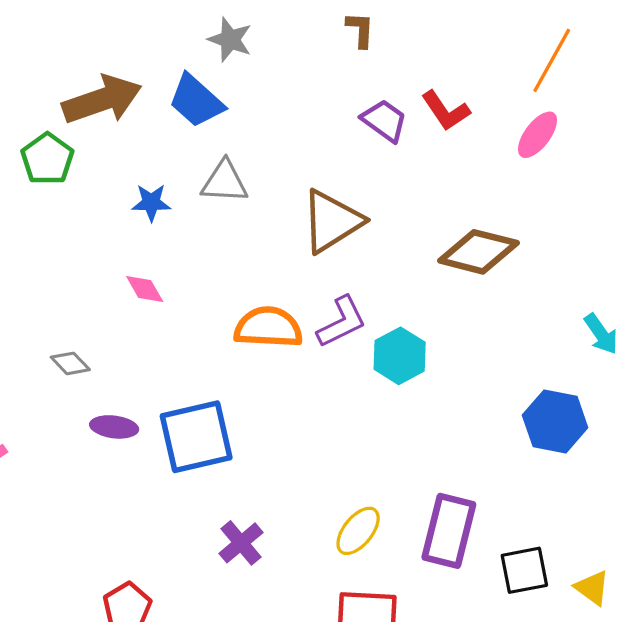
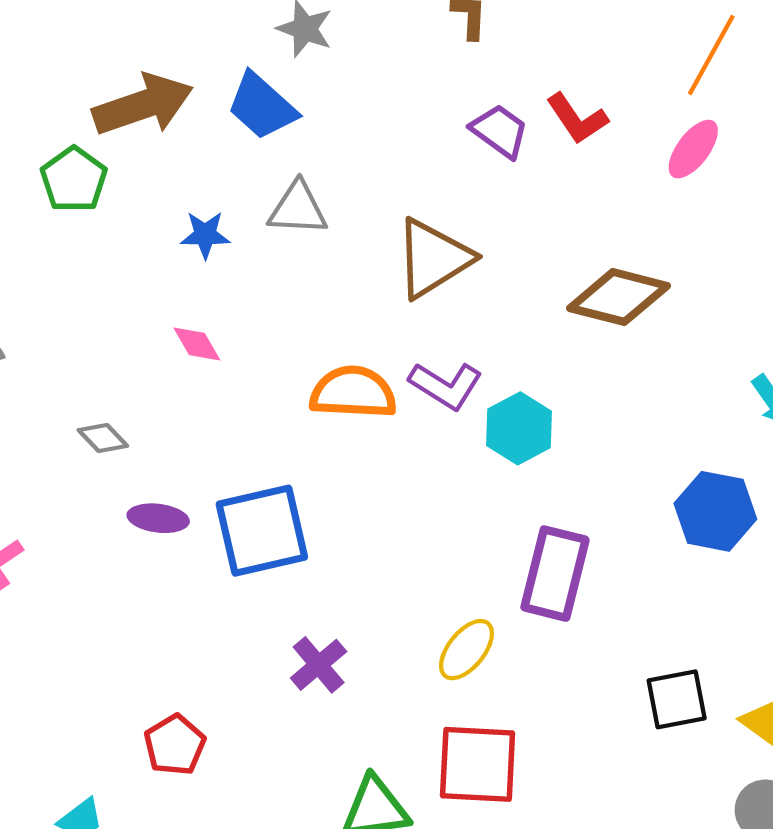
purple L-shape: (342, 322) -> (446, 385), turned 58
purple rectangle: (449, 531) -> (555, 574), moved

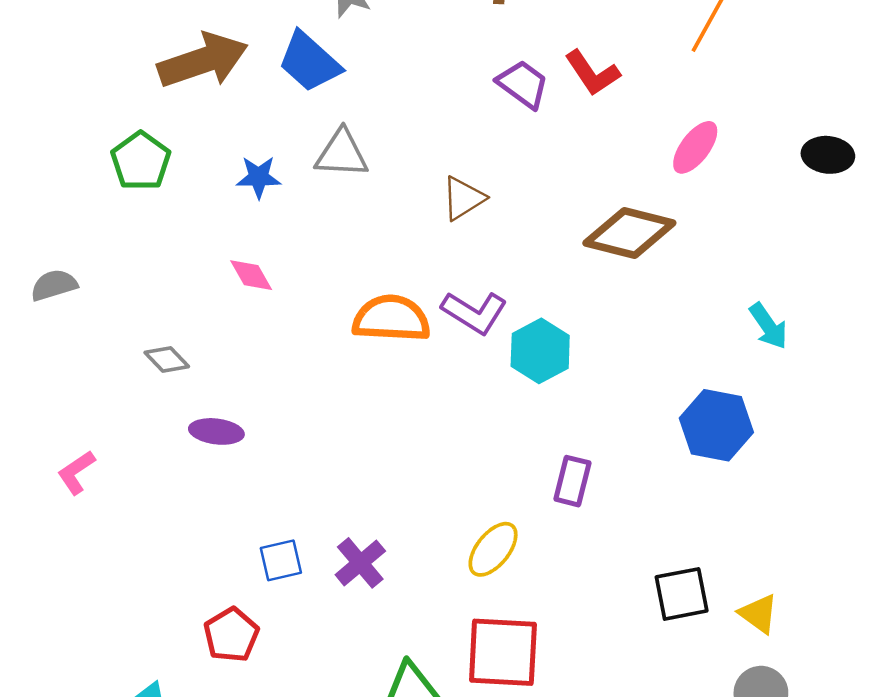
pink ellipse: (693, 149) -> (695, 147), moved
green pentagon: (74, 179) -> (141, 161), moved
brown triangle: (433, 258) -> (463, 198), size x0.6
blue square: (262, 531) -> (281, 560), moved, size x0.5
purple rectangle: (555, 574) -> (572, 481), size x0.6

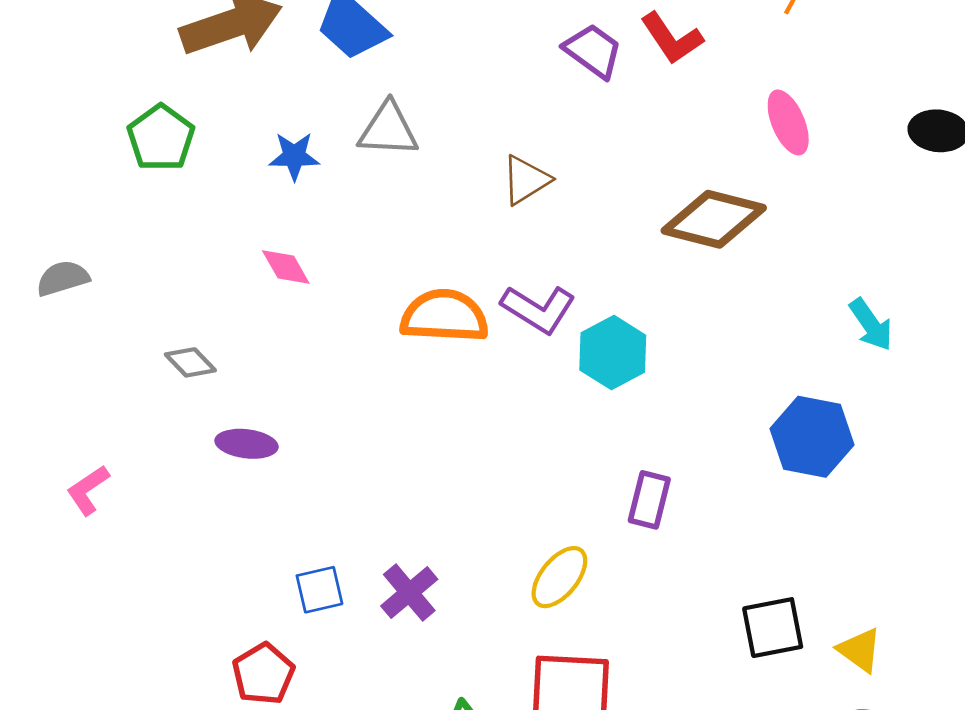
pink ellipse: (695, 147) -> (788, 122), turned -60

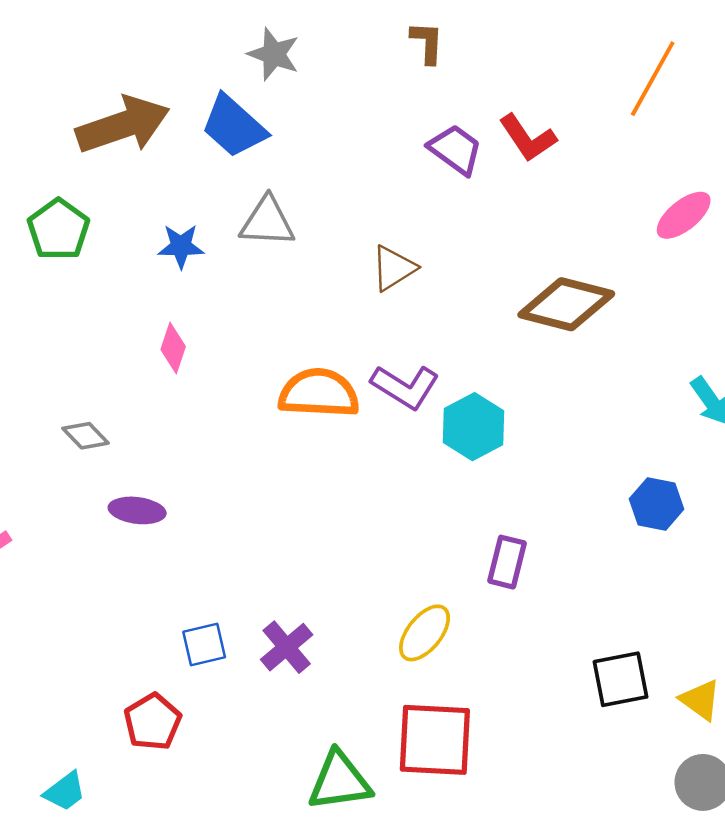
pink ellipse: (788, 122) -> (684, 215), moved, turned 74
pink diamond: (286, 267) -> (173, 348), turned 48
blue hexagon: (812, 437) -> (657, 504), size x0.7

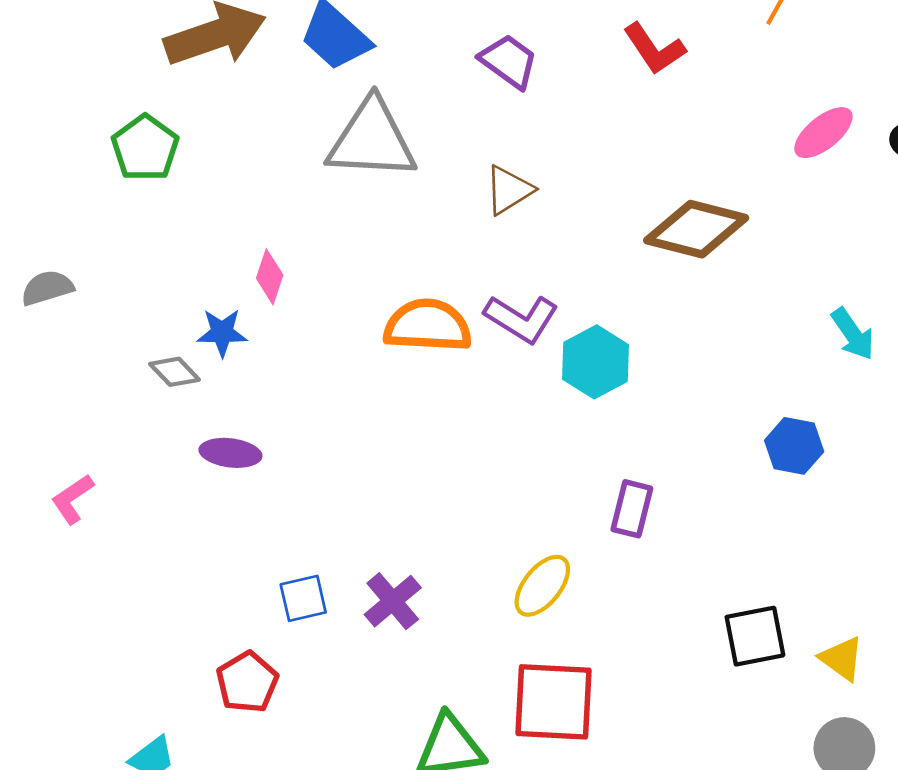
purple trapezoid: (455, 150) -> (509, 61), moved
gray triangle: (267, 222) -> (372, 140), size x1.5
blue star: (181, 246) -> (222, 333), moved

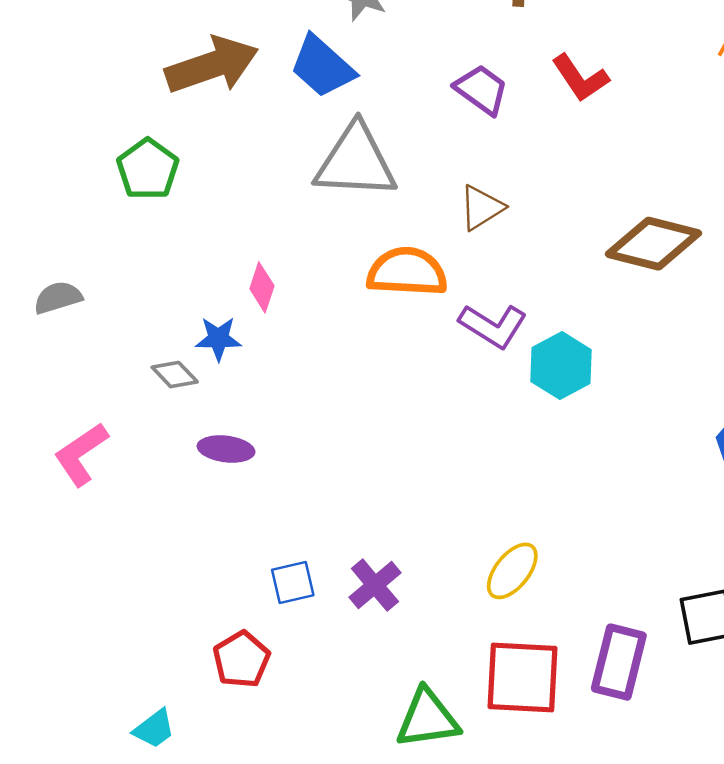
red L-shape: (654, 49) -> (580, 78), moved
orange semicircle: (428, 326) -> (407, 272), moved
pink L-shape: (72, 499) -> (81, 454), moved, size x1.4
purple rectangle: (632, 509) -> (619, 662), moved, size x1.4

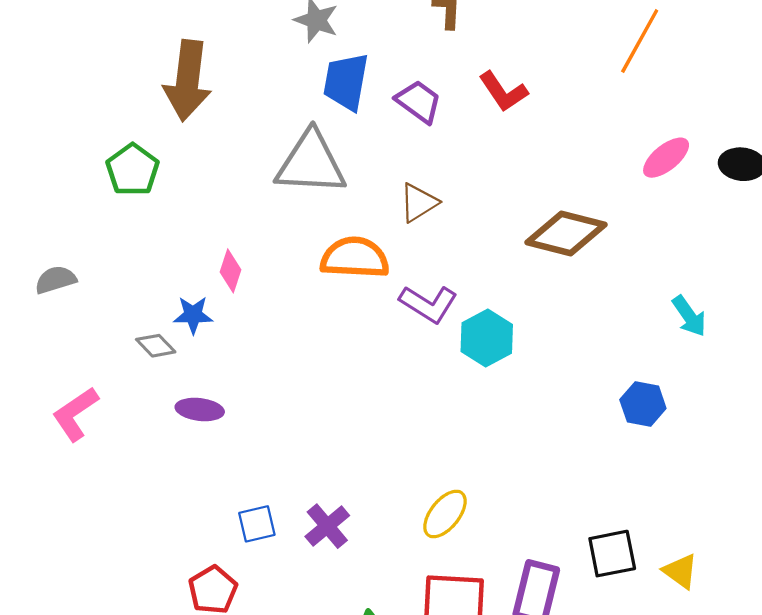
brown arrow: (212, 65) -> (188, 81), turned 116
blue trapezoid: (322, 66) -> (346, 82), moved, turned 58

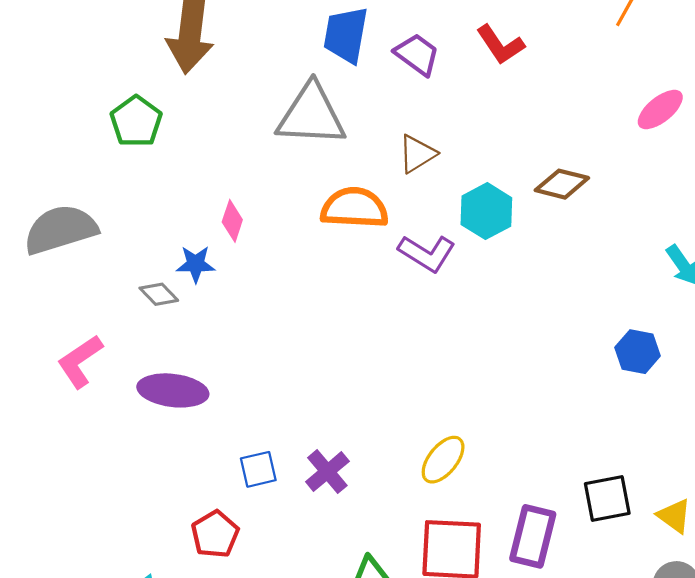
brown diamond: (566, 233) -> (562, 184), size x0.7
gray semicircle: (56, 280) -> (61, 229), size x1.8
cyan hexagon: (487, 338) -> (486, 211), moved
purple ellipse: (200, 409) -> (173, 390), moved, size x1.5

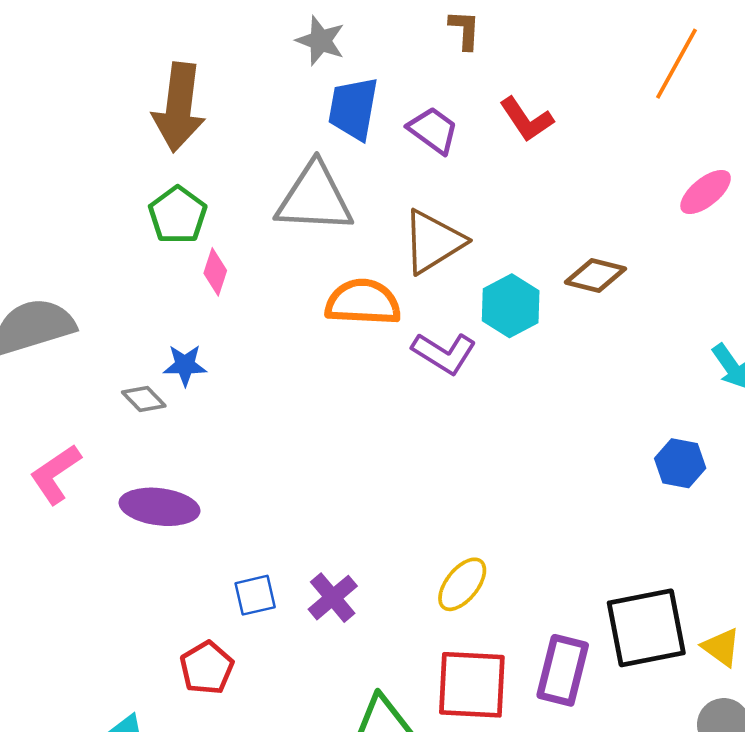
green pentagon: (136, 121) -> (178, 215), moved
brown triangle: (417, 154) -> (433, 242), size x1.5
pink diamond: (232, 221) -> (215, 272), moved
black square: (607, 499) -> (646, 628), size x1.5

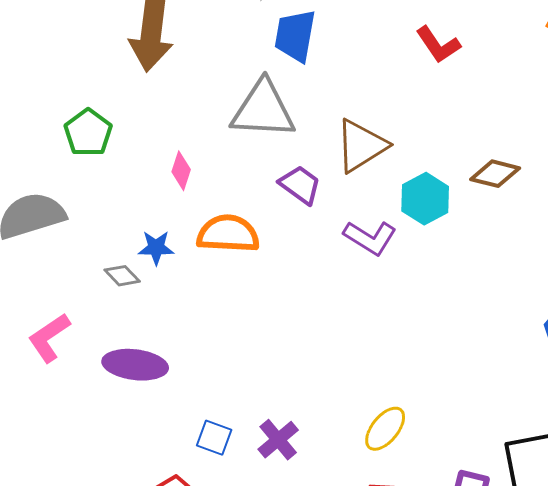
purple trapezoid: (433, 130) -> (300, 185), moved
green pentagon: (178, 215) -> (88, 133), moved
orange semicircle: (363, 302) -> (228, 234), moved
blue square: (255, 595) -> (214, 438), turned 33

